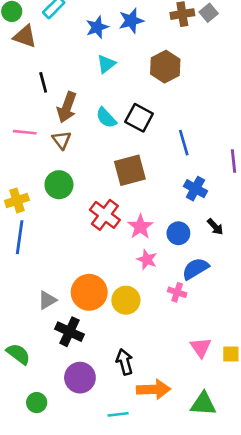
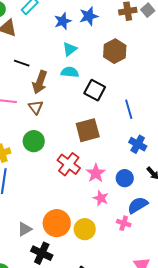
black line: (43, 82) -> (22, 63), turned -56
cyan semicircle: (106, 118) -> (70, 72), moved, turned 138

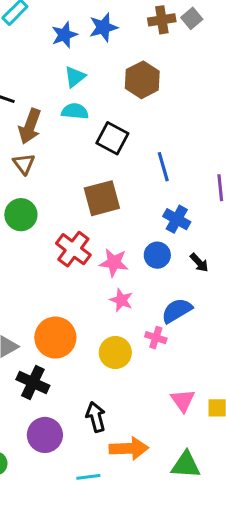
pink star: (96, 173) -> (114, 263), turned -30
blue circle: (125, 178) -> (157, 255), moved
yellow circle: (85, 229) -> (115, 353), moved

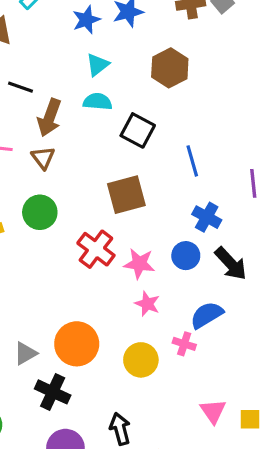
black arrow: (199, 263) -> (231, 264), size x1.6

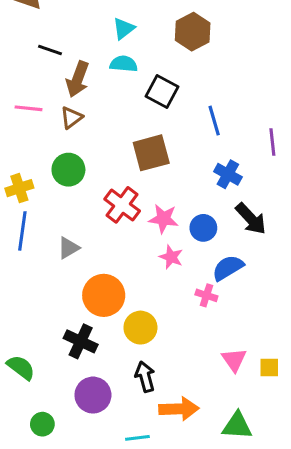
brown triangle: (43, 158) -> (71, 118), turned 30
blue circle: (186, 256) -> (203, 228), moved
gray triangle: (25, 353) -> (68, 248), moved
yellow circle: (141, 360) -> (140, 328), moved

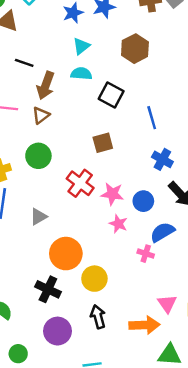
brown square: (151, 153) -> (103, 143), size x0.7
orange arrow: (179, 409) -> (145, 325), moved

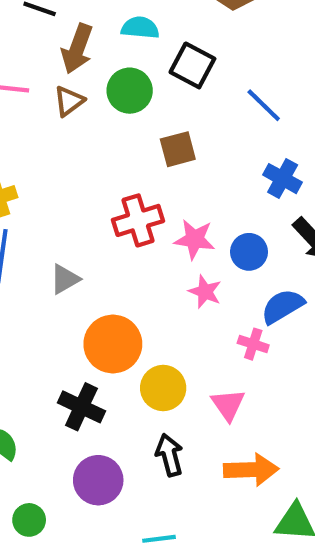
blue line: (152, 118) -> (264, 105), turned -30
green circle: (38, 156) -> (130, 91), moved
red cross: (80, 183) -> (138, 220), turned 36
pink triangle: (167, 304) -> (228, 405), moved

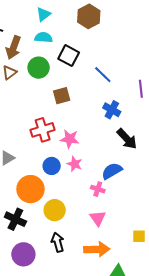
blue circle: (249, 252) -> (52, 166), moved
pink triangle: (228, 405) -> (98, 218), moved

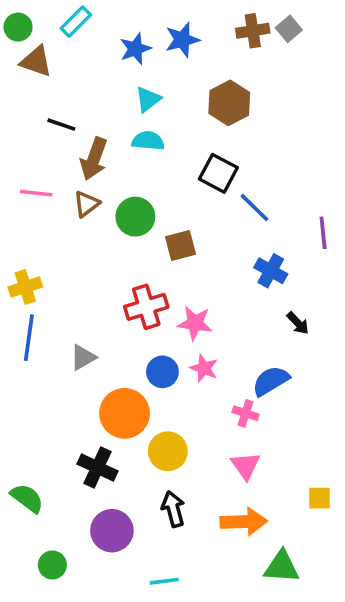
black square: (69, 56) -> (218, 173), moved
green circle: (39, 68) -> (135, 217), moved
black arrow: (127, 139) -> (298, 323), size x0.6

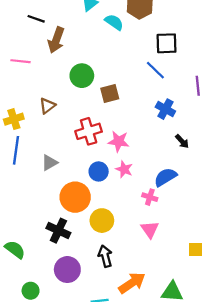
cyan semicircle: (148, 141) -> (114, 22), moved, turned 30
black square: (218, 173) -> (167, 43), moved, turned -30
brown triangle: (87, 204) -> (47, 106), moved
orange arrow: (244, 522) -> (132, 283), moved, turned -32

